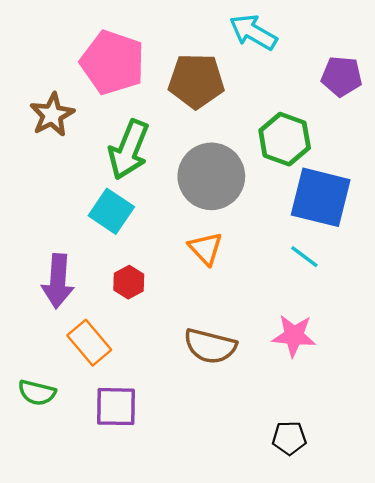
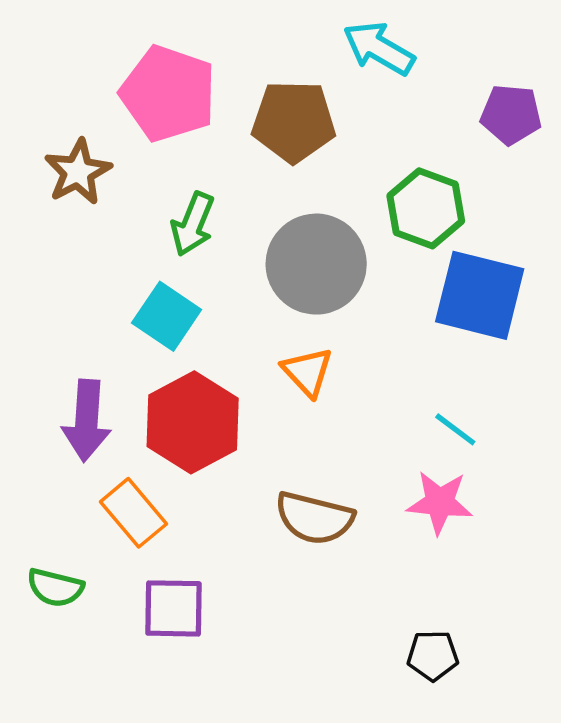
green arrow: (129, 150) -> (193, 224), size x0.7
cyan line: (304, 257) -> (455, 429), moved
red hexagon: (129, 282) -> (193, 422), size x2.0

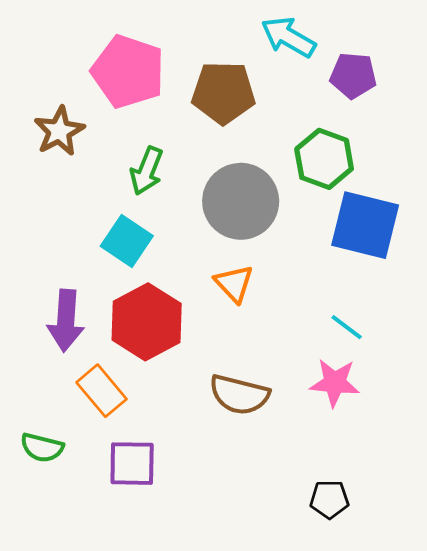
purple pentagon: (511, 114) -> (353, 75), moved

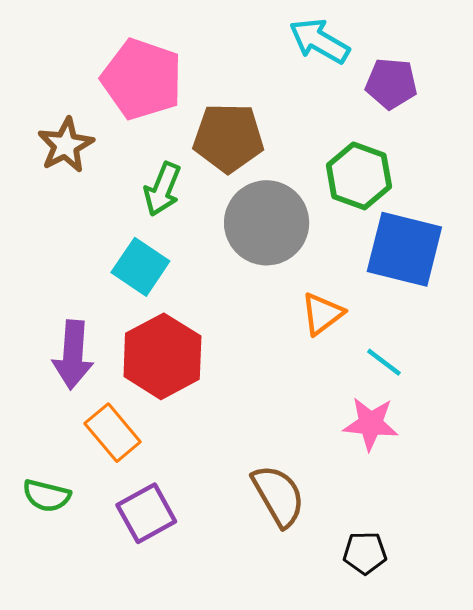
brown pentagon: (223, 93) -> (228, 138), moved
orange triangle: (234, 283) -> (322, 314), moved, turned 36
brown semicircle: (239, 395) -> (278, 496), moved, turned -134
purple square: (132, 464) -> (146, 513), turned -30

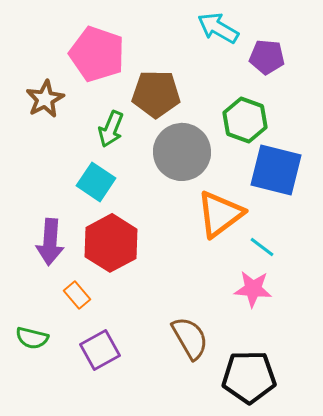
orange triangle: (322, 314) -> (220, 214), size x1.6
orange rectangle: (113, 433) -> (77, 295), size x0.7
black pentagon: (365, 553) -> (249, 377), size x1.8

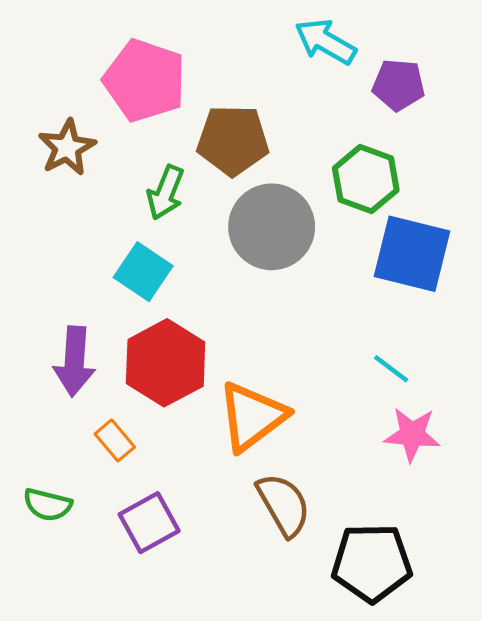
orange triangle: (220, 214) -> (252, 417), moved
pink star: (253, 289) -> (412, 434), moved

